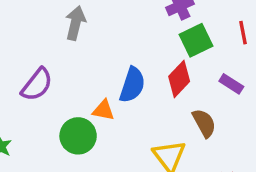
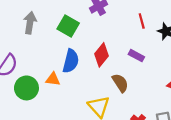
green square: (196, 40) -> (68, 26), moved, turned -30
green circle: (78, 136) -> (26, 88), moved

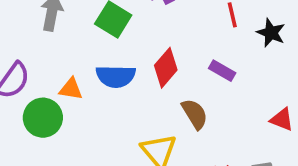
blue semicircle: (71, 61) -> (116, 76), turned 75
orange triangle: (53, 79) -> (71, 89), moved

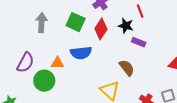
black star: (271, 33) -> (126, 26), moved
red diamond: (166, 68) -> (101, 29), moved

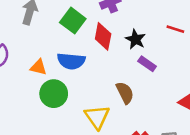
red line: (140, 11) -> (175, 29), moved, turned -64
red diamond: (101, 29) -> (103, 36), turned -35
green circle: (44, 81) -> (54, 94), moved

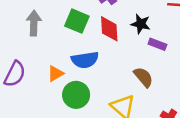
orange triangle: (38, 67) -> (55, 74), turned -30

